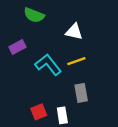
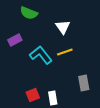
white triangle: (74, 32) -> (63, 27), turned 42
gray rectangle: (81, 93) -> (84, 83), moved

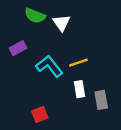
white triangle: (63, 27) -> (61, 23), moved
white rectangle: (53, 98) -> (80, 89), moved

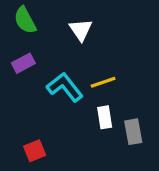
green semicircle: (35, 16) -> (25, 20), moved, turned 40
red square: (40, 114) -> (35, 151), moved

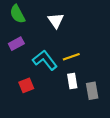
red square: (35, 151) -> (26, 85), moved

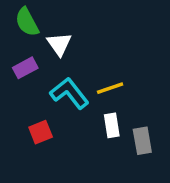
white triangle: (56, 21) -> (59, 44), moved

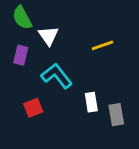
purple rectangle: (25, 68) -> (21, 55), turned -48
yellow line: (110, 88) -> (102, 45), moved

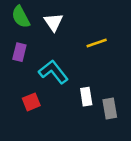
white triangle: (48, 36) -> (53, 22), moved

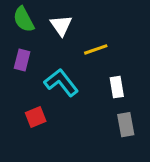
yellow line: (97, 43) -> (96, 49), moved
white rectangle: (86, 97) -> (117, 87), moved

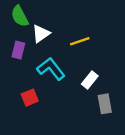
white triangle: (61, 25) -> (41, 34), moved, turned 30
white rectangle: (117, 87) -> (90, 80), moved, turned 48

